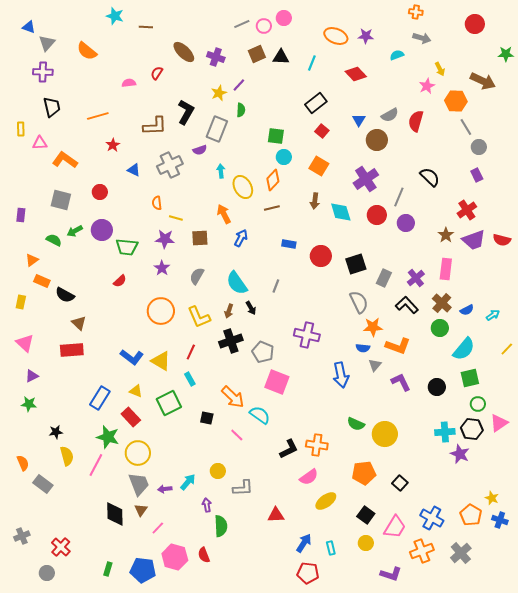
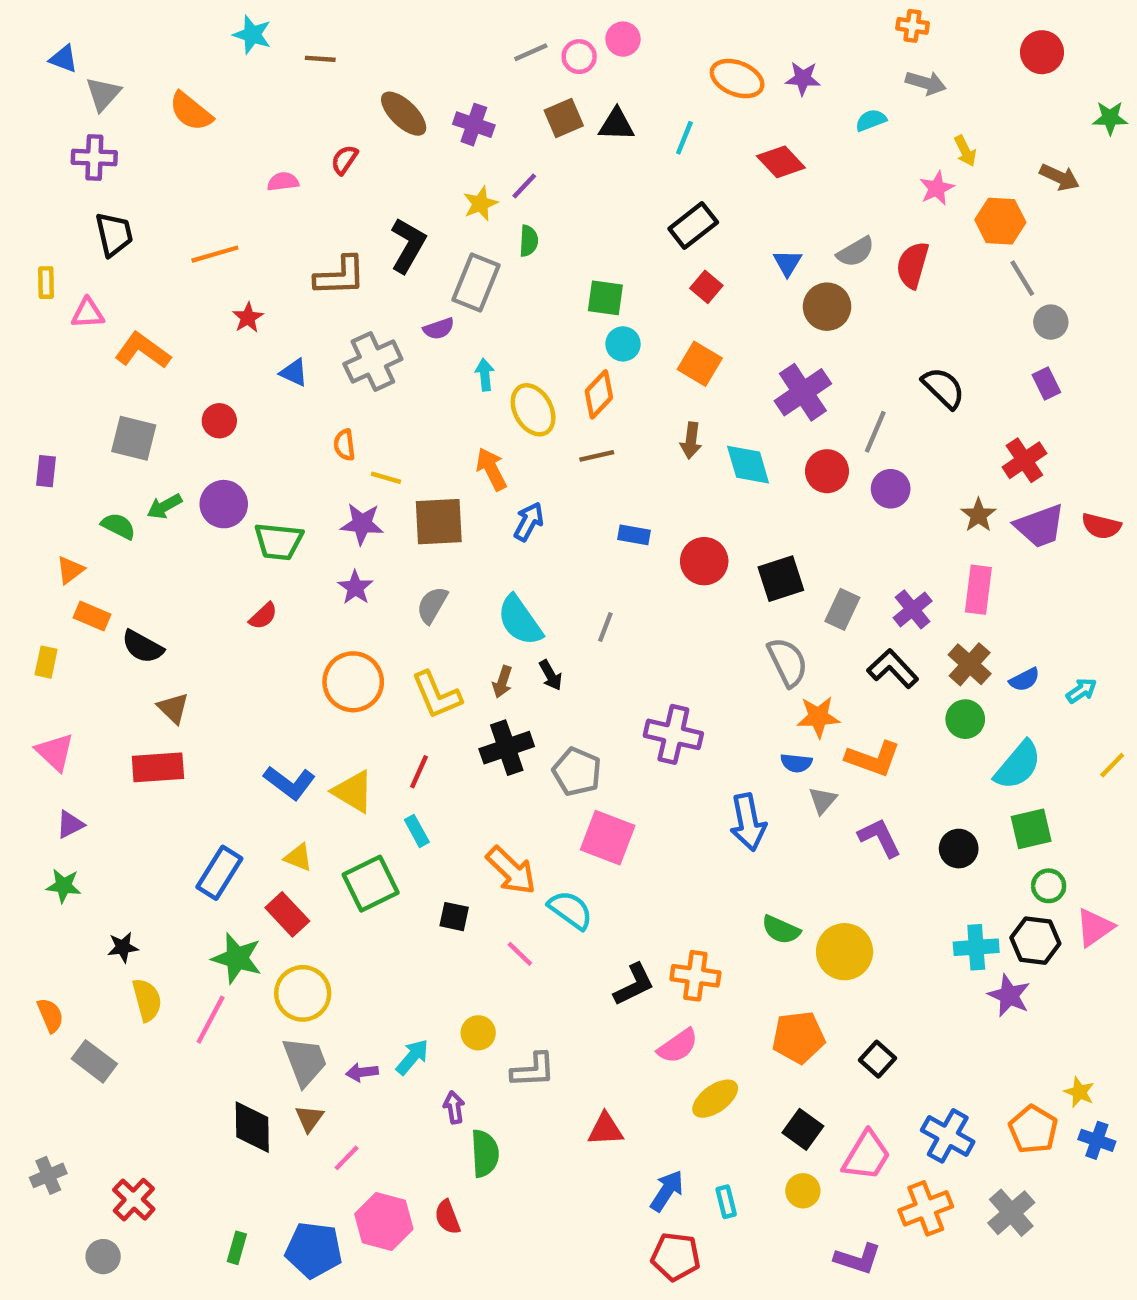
brown arrow: (483, 81) -> (1060, 177), size x0.7
brown square: (200, 238) -> (439, 522), size x1.4

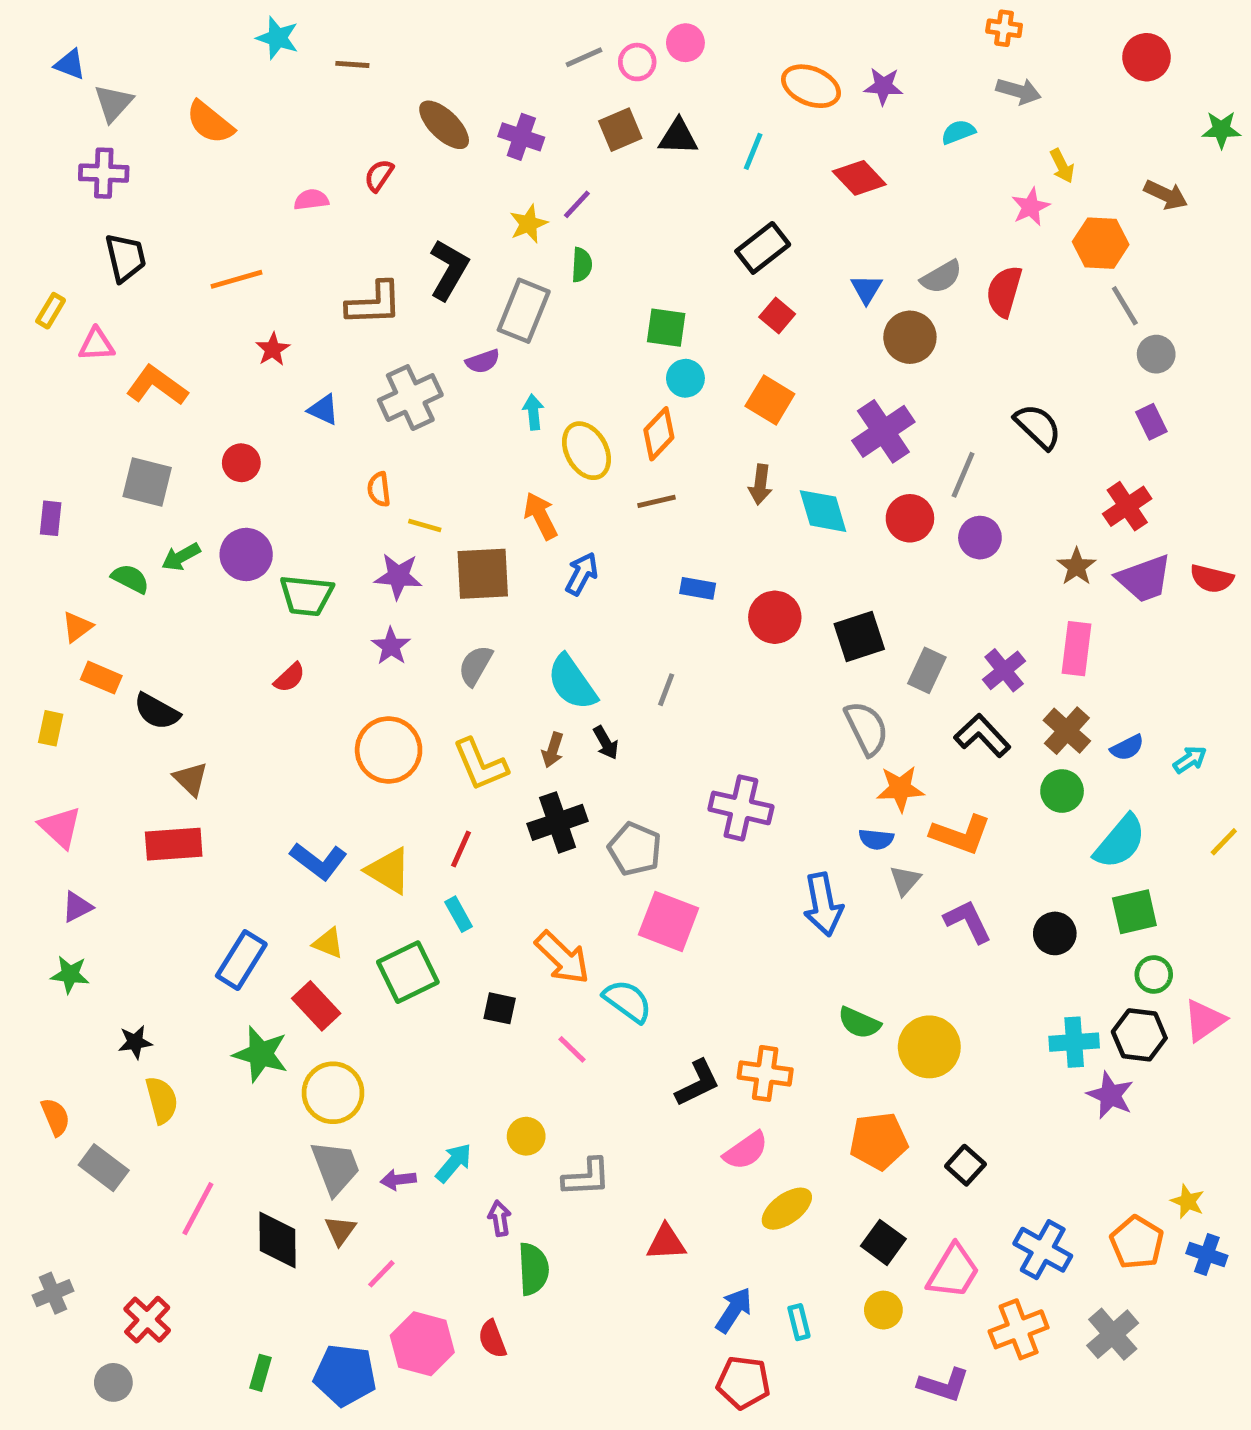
yellow rectangle: (46, 283) -> (51, 311), turned 32
pink line: (211, 1020) -> (198, 1209), moved

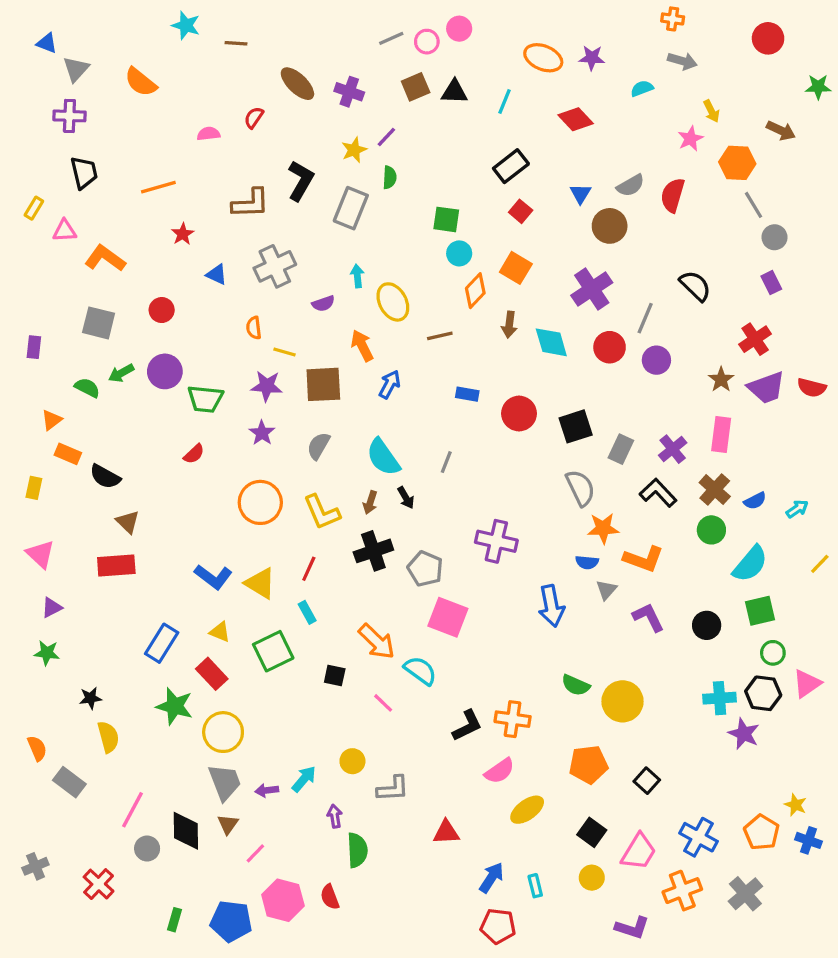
purple semicircle: (483, 361) -> (323, 304), moved
orange diamond: (659, 434) -> (475, 291), moved
gray circle: (113, 1382) -> (147, 849), moved

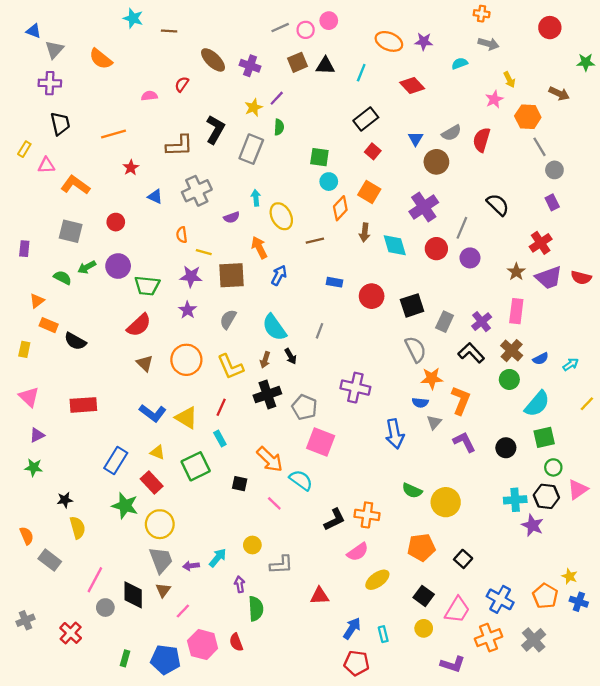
red semicircle: (194, 454) -> (139, 325), size x1.6
brown triangle: (128, 522) -> (145, 363), moved
orange L-shape: (644, 559) -> (461, 400), turned -88

